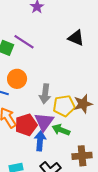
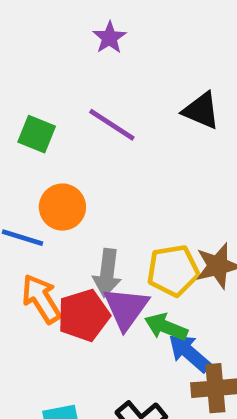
purple line: (24, 42) -> (112, 125), moved
gray arrow: (45, 94) -> (107, 273), moved
blue arrow: (40, 141) -> (189, 353), moved, turned -54

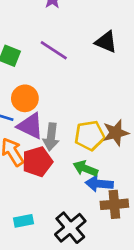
purple triangle: (126, 308) -> (30, 126), moved, turned -40
blue arrow: (189, 353) -> (99, 184), turned -36

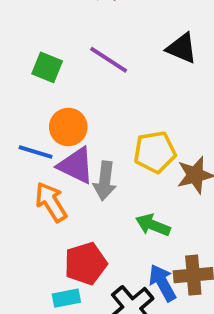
yellow pentagon: (90, 136) -> (155, 152), moved
red pentagon: (37, 162) -> (86, 264), moved
blue arrow: (99, 184) -> (162, 283), moved, turned 56

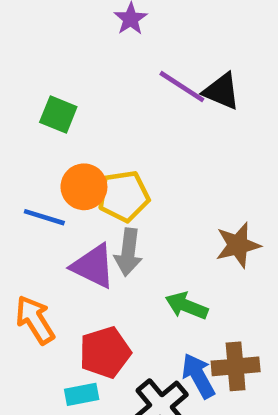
purple line: (109, 60) -> (182, 87), moved
yellow pentagon: (155, 152) -> (124, 196), moved
purple triangle: (76, 165) -> (93, 266), moved
orange arrow: (51, 202) -> (35, 320), moved

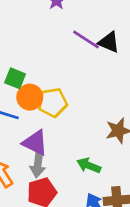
green square: (58, 115) -> (15, 78), moved
gray arrow: (128, 252) -> (38, 164), moved

